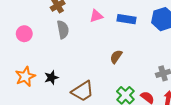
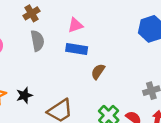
blue rectangle: (127, 19) -> (77, 49), moved

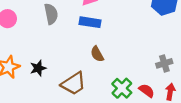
brown semicircle: (98, 72) -> (97, 54), moved, turned -63

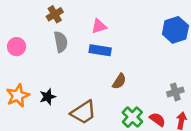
brown semicircle: (97, 54) -> (119, 81), moved, turned -119

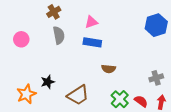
brown semicircle: (119, 81) -> (109, 69), turned 64
orange star: (18, 96) -> (26, 94), moved

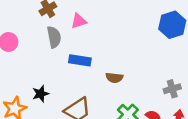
pink triangle: (91, 22) -> (79, 21), moved
blue rectangle: (92, 42) -> (80, 60), moved

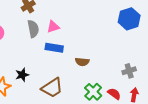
pink triangle: (79, 21) -> (53, 27), moved

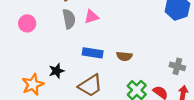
blue rectangle: (54, 48) -> (93, 53), moved
gray cross: (129, 71) -> (177, 66), turned 32

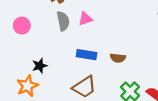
black star: (57, 71) -> (40, 66), moved

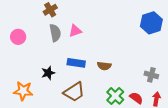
black star: (40, 66) -> (48, 73), moved
orange star: (27, 86) -> (23, 91), turned 30

